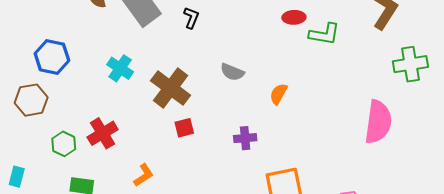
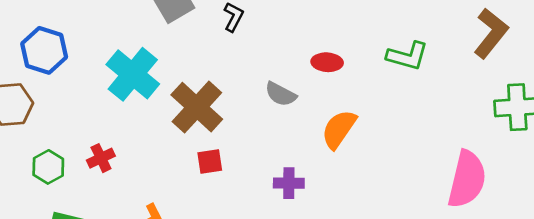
red ellipse: (294, 17) -> (327, 62), moved
cyan cross: (120, 68) -> (133, 74), size x1.5
orange semicircle: (279, 94) -> (339, 129), size x1.4
red cross: (103, 133) -> (101, 158), size x0.7

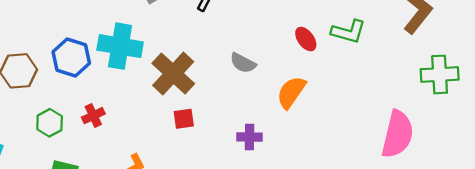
blue hexagon: (44, 50) -> (71, 57), moved
red ellipse: (327, 62) -> (306, 39), moved, turned 50
cyan cross: (133, 74) -> (120, 46), turned -30

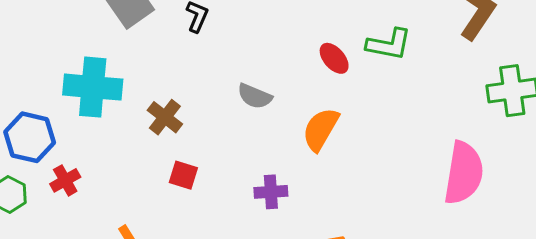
blue hexagon: (71, 57) -> (30, 137), moved
brown cross: (173, 73) -> (165, 117), size x0.6
red square: (184, 119) -> (183, 175), turned 30

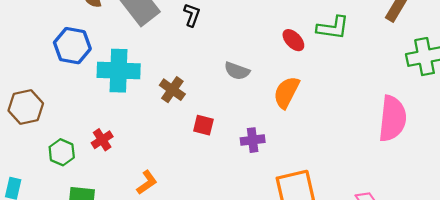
blue hexagon: (30, 137) -> (72, 46), moved
red square: (183, 175) -> (203, 125), moved

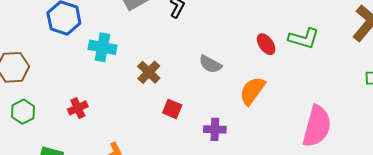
cyan cross: (119, 71) -> (103, 47), size x0.7
pink semicircle: (392, 119) -> (317, 126), moved
green hexagon: (62, 152) -> (23, 112), moved

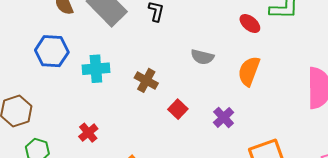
red square: (172, 109) -> (178, 109), turned 36
purple cross: (215, 129) -> (224, 117), turned -30

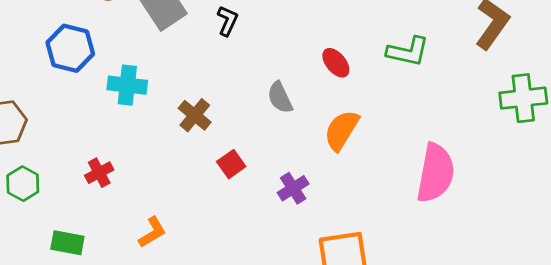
red ellipse: (250, 24) -> (336, 63), moved
gray semicircle: (202, 57) -> (280, 97), turned 40

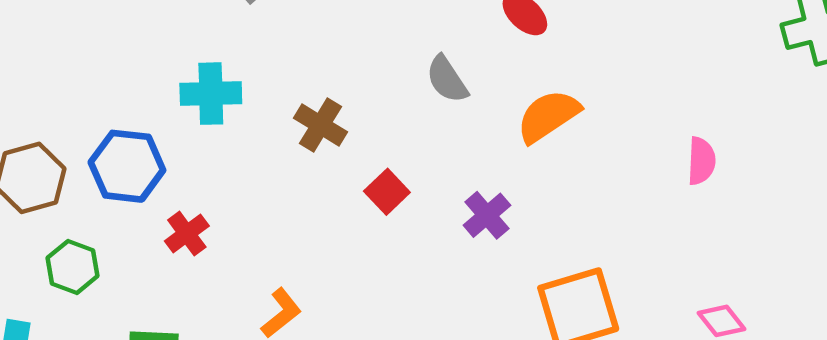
blue hexagon: (70, 48) -> (127, 166), moved
orange semicircle: (341, 130) -> (548, 116), turned 33
pink semicircle: (436, 173) -> (701, 161), size x0.5

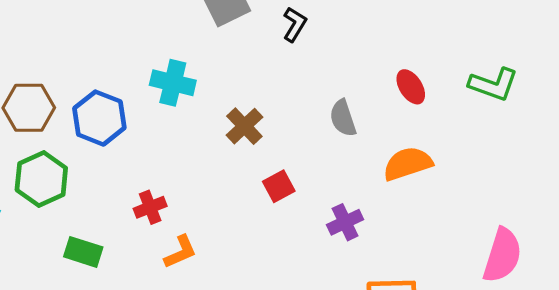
pink semicircle: (701, 161) -> (502, 255), moved, size x1.6
red cross: (187, 234) -> (150, 207), moved
green hexagon: (72, 267) -> (41, 179), size x1.4

